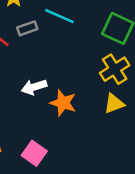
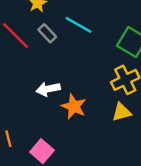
gray rectangle: (27, 28) -> (47, 33), turned 60

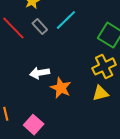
cyan line: (79, 25) -> (66, 20), turned -75

